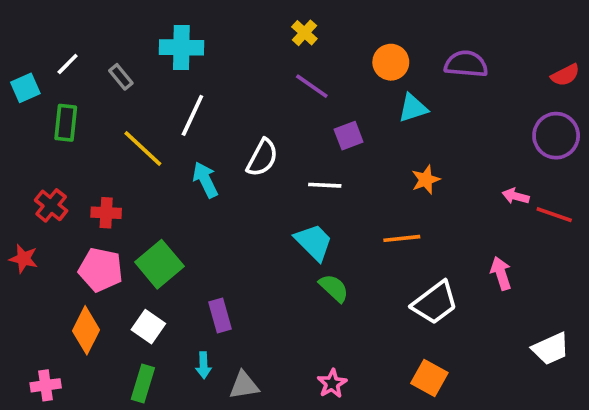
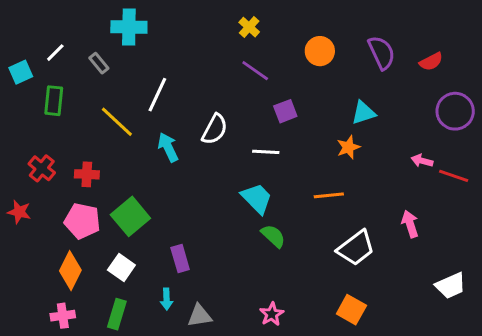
cyan cross: (181, 47) -> (129, 27), moved
purple semicircle: (466, 64) -> (381, 53), turned 60
red semicircle: (565, 75) -> (431, 62), moved
cyan triangle: (413, 108) -> (363, 113), moved
pink cross: (46, 385) -> (63, 316), moved

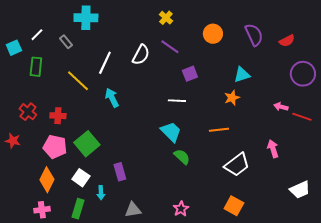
white semicircle: (215, 129) -> (141, 55), moved
cyan arrow: (167, 299) -> (101, 193), moved

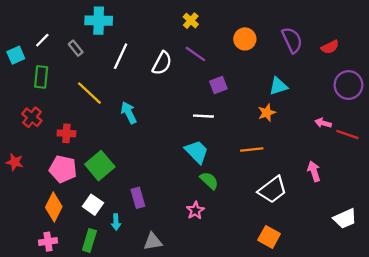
white line: (105, 63) -> (121, 56), moved
red cross: (28, 112) -> (32, 117), moved
pink star: (181, 209) -> (195, 210), moved

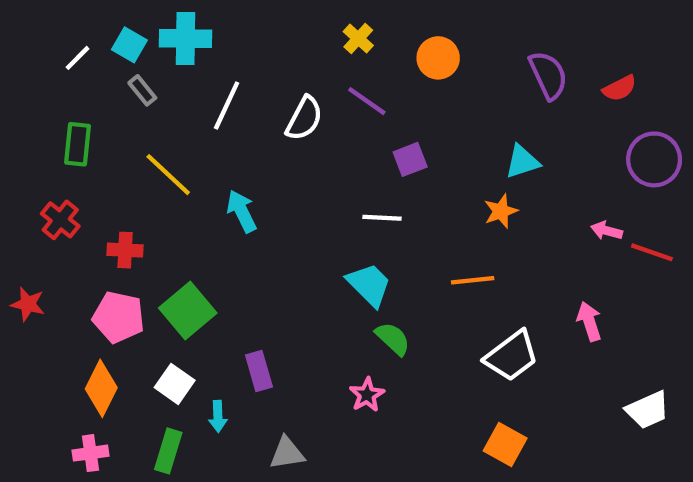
orange circle: (245, 39) -> (438, 58), moved
white line: (42, 40) -> (78, 58), moved
cyan square: (16, 55) -> (129, 45), moved, turned -36

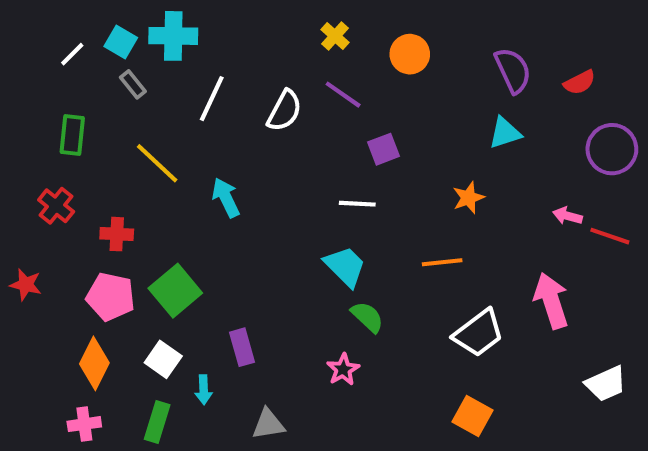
cyan triangle: (522, 162) -> (505, 133), moved
pink arrow: (589, 321) -> (551, 301), size x1.5

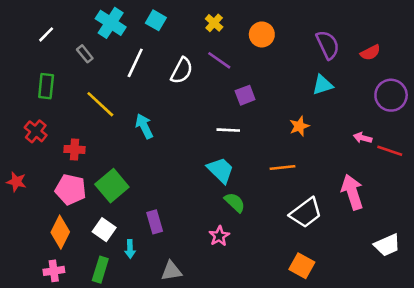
cyan cross: (173, 36) -> (111, 23), turned 32
cyan square: (121, 42) -> (156, 20), moved

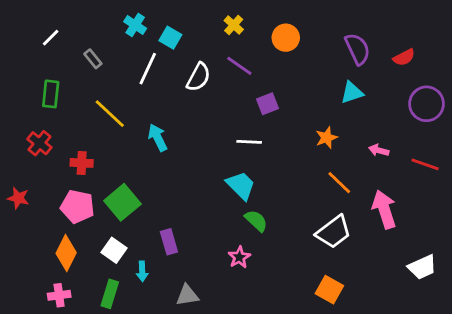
cyan square: (156, 20) -> (170, 38), moved
cyan cross: (111, 23) -> (135, 25), moved, size x0.7
pink arrow: (363, 138) -> (379, 150), moved
orange line: (282, 168) -> (339, 183), moved, turned 50

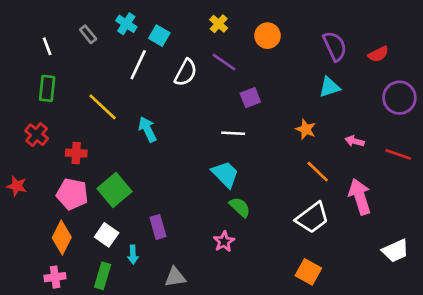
white line: (51, 38) -> (47, 46), moved, turned -66
gray rectangle: (93, 59) -> (88, 34), moved
orange star: (327, 138) -> (306, 129), turned -30

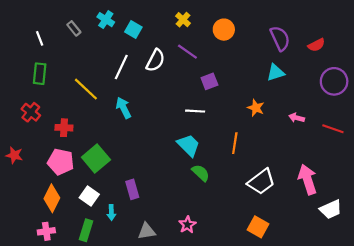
white line: (138, 65) -> (121, 67), moved
orange line: (318, 172) -> (235, 143), moved, turned 55
pink arrow: (360, 197) -> (308, 179), moved
pink star: (224, 241) -> (187, 225), moved

